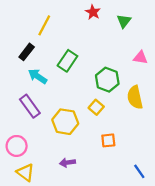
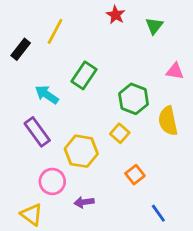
black rectangle: (27, 52) -> (21, 49), moved
orange square: (108, 140) -> (135, 175), turned -32
pink circle: (17, 146) -> (52, 181), moved
blue line: (139, 171) -> (158, 213), moved

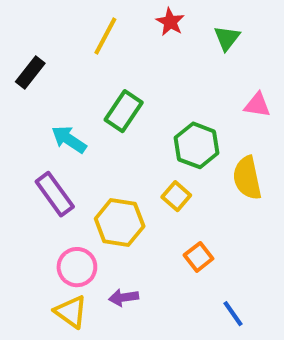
yellow line: (55, 31) -> (105, 36), moved
yellow triangle: (32, 215) -> (71, 312), moved

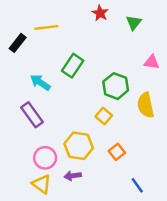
yellow line: (105, 36) -> (46, 27), moved, turned 55
yellow hexagon: (120, 222) -> (79, 146), moved

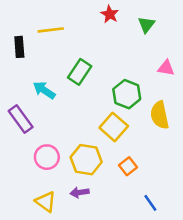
black rectangle: (18, 43) -> (19, 47), turned -42
purple rectangle: (32, 115) -> (21, 119), moved
yellow square: (104, 116) -> (114, 127), size x1.5
pink circle: (45, 158) -> (47, 157), moved

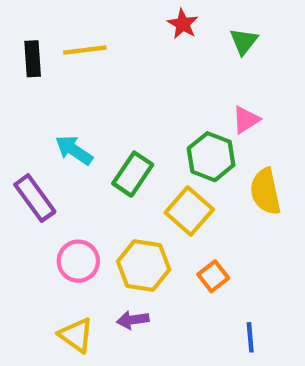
black rectangle: (19, 47) -> (33, 59), moved
pink triangle: (166, 68) -> (246, 120), moved, turned -42
green rectangle: (80, 72) -> (133, 174), moved
blue line: (150, 203) -> (250, 337), turned 30

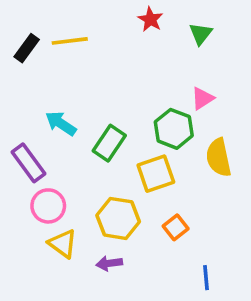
black rectangle: (33, 59) -> (27, 48), turned 40
yellow square: (189, 211) -> (156, 174), turned 30
pink circle: (78, 261) -> (48, 206), moved
yellow triangle: (76, 335) -> (63, 244), moved

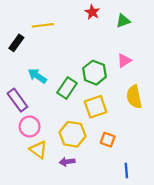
green triangle: (201, 34) -> (123, 21), turned 32
black rectangle: (27, 48) -> (16, 43), moved
green hexagon: (174, 129) -> (95, 73), moved
orange square: (176, 227) -> (108, 140), turned -32

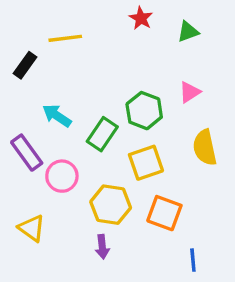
pink circle: (30, 127) -> (62, 176), moved
orange square: (108, 140) -> (164, 213), size x1.5
yellow triangle: (38, 150) -> (32, 228), moved
purple arrow: (67, 162) -> (102, 247), turned -88

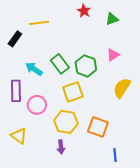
green rectangle: (102, 134) -> (60, 64), moved, turned -72
yellow semicircle: (205, 148) -> (122, 88), turned 45
purple rectangle: (27, 153) -> (16, 91), turned 35
yellow square: (146, 163) -> (73, 92), moved

